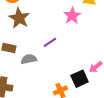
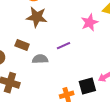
brown star: (19, 18) -> (37, 17), turned -30

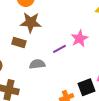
pink star: (90, 23) -> (80, 39), moved
brown rectangle: (22, 45) -> (19, 42), moved

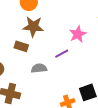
pink star: (80, 39) -> (78, 34), moved

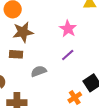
purple line: (62, 54) -> (68, 55), moved

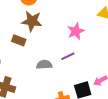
gray semicircle: (39, 71) -> (44, 65), moved

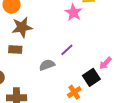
pink star: (76, 31) -> (73, 12), moved

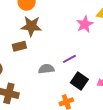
brown rectangle: (15, 49) -> (19, 46), turned -32
black square: (91, 77) -> (79, 81), moved, turned -36

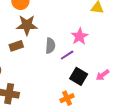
pink star: (85, 24) -> (80, 36), moved
gray semicircle: (46, 69) -> (50, 46), moved, turned 105

